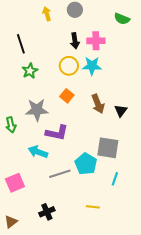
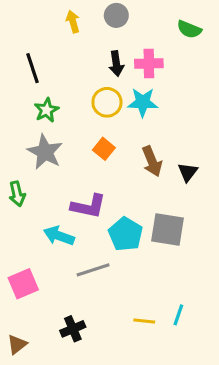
gray star: (37, 110) -> (45, 152), moved, turned 30
cyan pentagon: (86, 164) -> (126, 234), moved
cyan line: (115, 179) -> (178, 315), moved

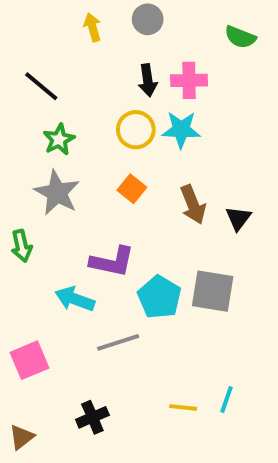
black line: (33, 68) -> (41, 86), turned -32

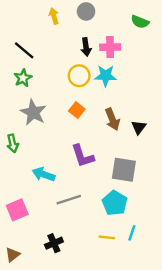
green star: (59, 139) -> (23, 78), moved
purple L-shape: (112, 262) -> (83, 156), moved, turned 60
cyan pentagon: (159, 297) -> (115, 203), moved

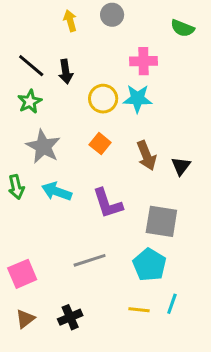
black arrow: (86, 47) -> (66, 72), moved
cyan arrow: (44, 174) -> (57, 191), moved
brown triangle: (13, 255) -> (25, 319), moved

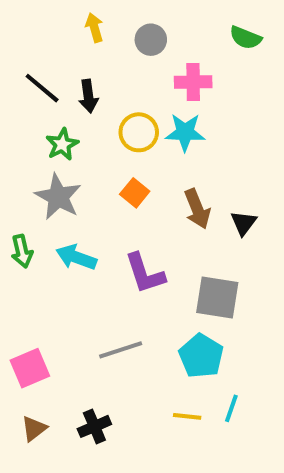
gray circle: (112, 15) -> (151, 40), moved
green star: (30, 102) -> (62, 144), moved

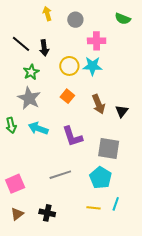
black cross: (94, 426) -> (47, 213), turned 35

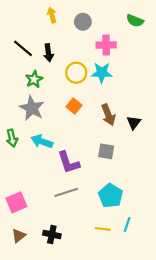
purple L-shape: (72, 136) -> (68, 162), moved
gray square: (109, 148) -> (106, 151), moved, size x0.7

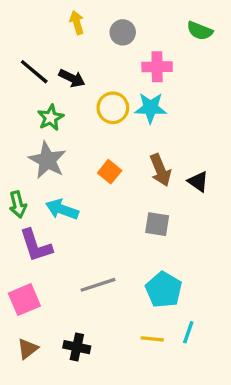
black arrow: (49, 53) -> (72, 78), turned -56
orange square: (74, 106) -> (110, 172), moved
black triangle: (134, 123) -> (198, 182), turned -32
purple L-shape: (68, 162) -> (36, 245), moved

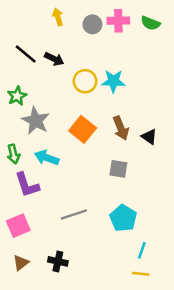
pink cross: (157, 67) -> (118, 21), moved
green star: (51, 118) -> (17, 96), moved
orange square: (110, 172) -> (83, 129), size x1.5
yellow line: (152, 339) -> (141, 274), moved

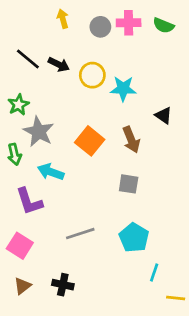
yellow circle: (85, 81) -> (92, 75), moved
black triangle: (149, 137) -> (163, 115), moved
green arrow: (13, 154) -> (14, 154), moved
pink square: (18, 226) -> (20, 246), turned -35
yellow line: (141, 274) -> (176, 298), moved

